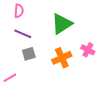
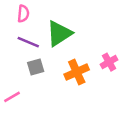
green triangle: (62, 24) -> (59, 33), moved
pink cross: (88, 50) -> (109, 62), turned 32

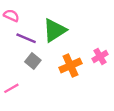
pink semicircle: (23, 14) -> (11, 16), moved, turned -70
gray square: (36, 67) -> (33, 61), turned -35

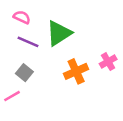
pink semicircle: (11, 16) -> (22, 17), moved
gray square: (33, 61) -> (24, 73), moved

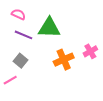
green triangle: (59, 33) -> (49, 28), turned 35

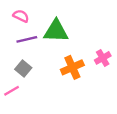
purple line: (24, 35) -> (27, 39), turned -36

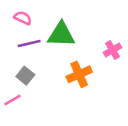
pink cross: (103, 58) -> (112, 50), moved

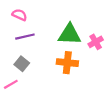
green triangle: (61, 35) -> (70, 34), moved
orange cross: (79, 74) -> (67, 63), turned 30

